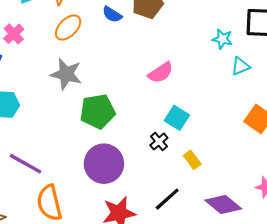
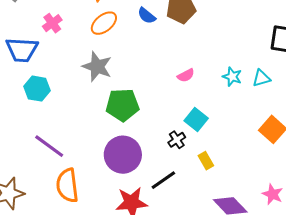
cyan star: (222, 39) -> (232, 77), moved
pink semicircle: (161, 73) -> (186, 75), size x0.7
black line: (167, 199) -> (163, 180), moved

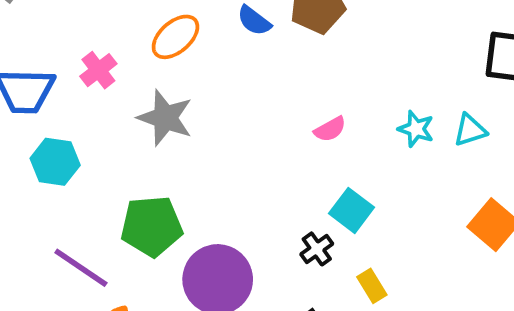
pink cross: (52, 23) -> (98, 70), moved
green pentagon: (122, 105) -> (152, 226), moved

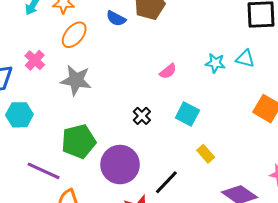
cyan triangle: (470, 130) -> (245, 59), turned 42
black cross: (317, 249) -> (142, 116), moved

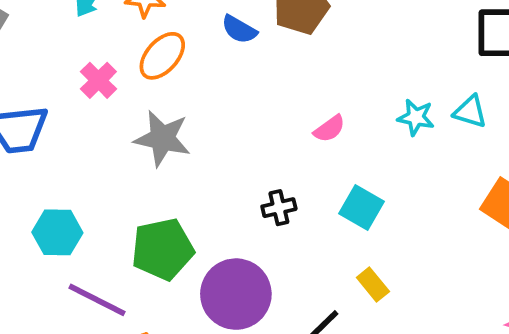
pink cross: (35, 60) -> (98, 80), moved
cyan hexagon: (19, 115) -> (57, 232), moved
black cross: (142, 116) -> (279, 208), turned 30
yellow rectangle: (206, 154) -> (373, 284), moved

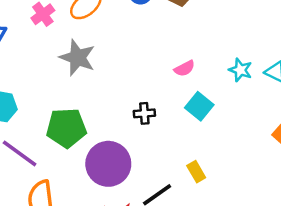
cyan square: (362, 208) -> (199, 106), moved

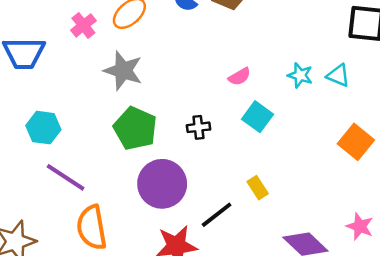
green pentagon: (66, 128) -> (135, 128), moved, turned 30

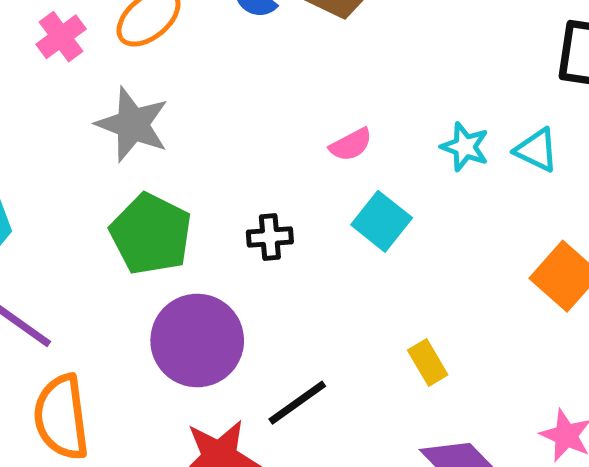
yellow rectangle: (258, 188) -> (428, 363), moved

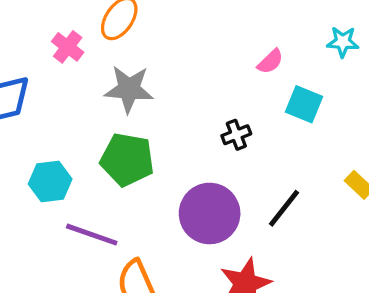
green pentagon: (151, 234) -> (127, 160), moved
black line: (297, 403) -> (284, 208), moved

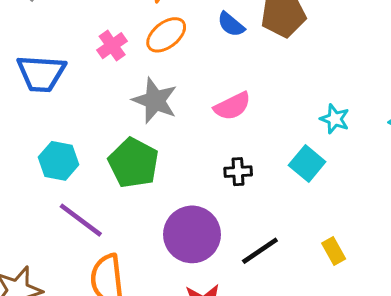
cyan star: (343, 42) -> (335, 119), moved
pink semicircle: (270, 62) -> (232, 106), moved, size x1.4

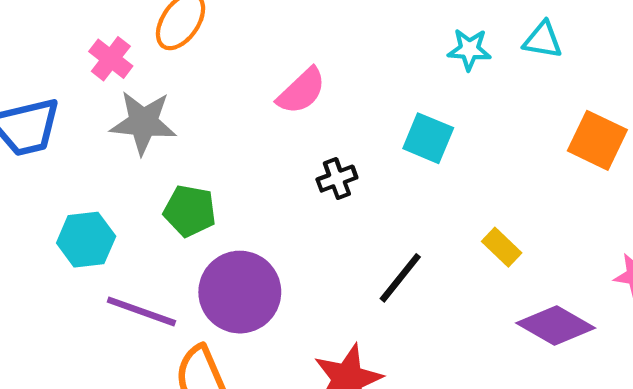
gray star: (155, 101) -> (143, 123), moved
cyan star: (335, 119) -> (469, 49), moved
green pentagon: (134, 163) -> (190, 211), size x0.7
purple circle: (192, 234) -> (240, 292), moved

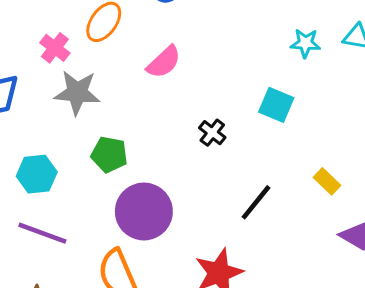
pink semicircle: (301, 91) -> (164, 62), moved
black cross: (337, 179) -> (212, 133), turned -32
purple line: (141, 311) -> (42, 233), moved

